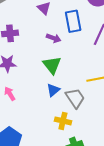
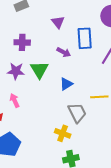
green triangle: (52, 65) -> (39, 70), moved
blue triangle: (53, 90) -> (66, 84), moved

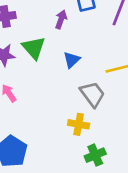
purple arrow: (64, 52) -> (61, 19), turned -88

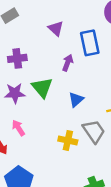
yellow cross: (79, 124) -> (68, 140), moved

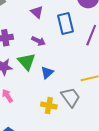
purple arrow: (68, 63) -> (38, 41), moved, turned 96
blue triangle: (76, 100) -> (47, 73), moved

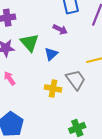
purple arrow: (38, 41) -> (60, 29), moved

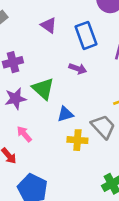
blue triangle: (51, 54) -> (65, 114), moved, turned 32

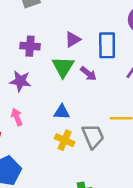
purple triangle: (49, 25) -> (73, 39), moved, turned 35
green triangle: (43, 89) -> (63, 67), moved

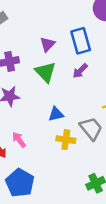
purple arrow: (88, 74) -> (80, 71), moved, turned 112
pink arrow: (17, 117) -> (19, 140), moved

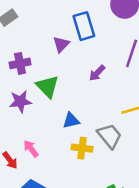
blue rectangle: (81, 41) -> (84, 26), moved
green triangle: (45, 72) -> (48, 87), moved

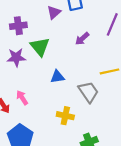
yellow cross: (82, 148) -> (65, 116), moved

